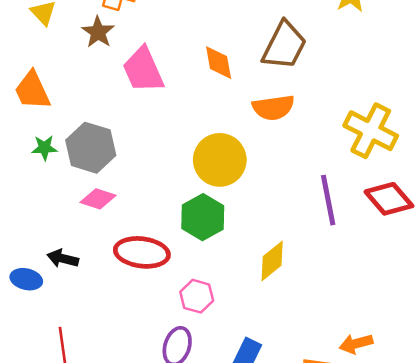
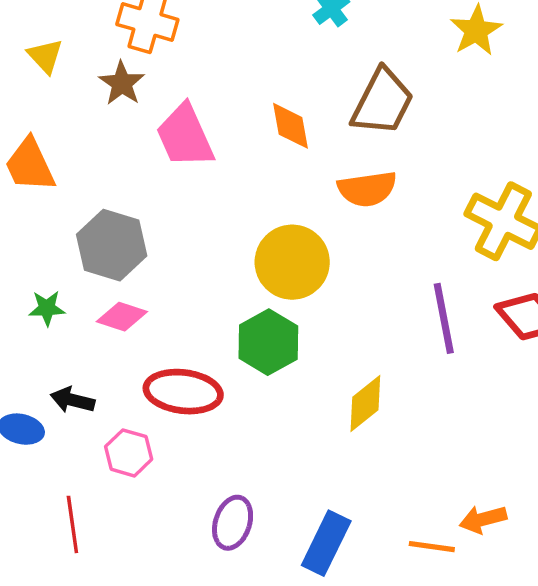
green star: (45, 148) -> (47, 308), moved
pink hexagon: (197, 296) -> (129, 453), moved

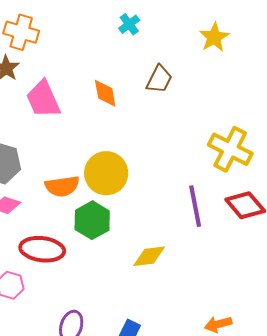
brown trapezoid: (382, 102) -> (159, 79), size x0.7
orange semicircle: (367, 189) -> (62, 186), moved
yellow diamond: (365, 403) -> (149, 256), turned 32

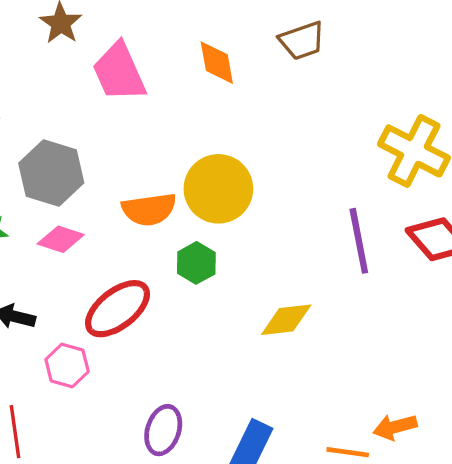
brown trapezoid: (159, 79) -> (302, 41), turned 44
green hexagon: (92, 220) -> (196, 263), size x0.7
red ellipse: (42, 249) -> (118, 309), turned -45

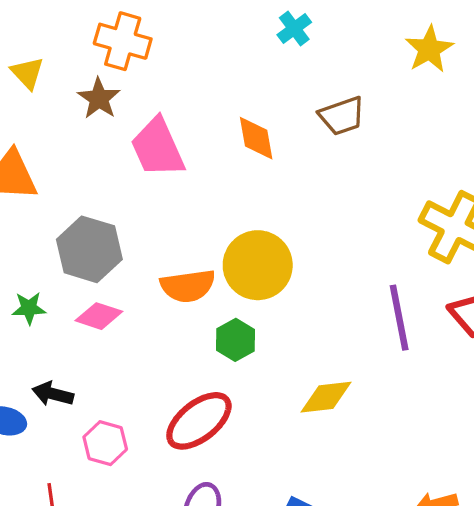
red ellipse: (118, 309) -> (199, 421), moved

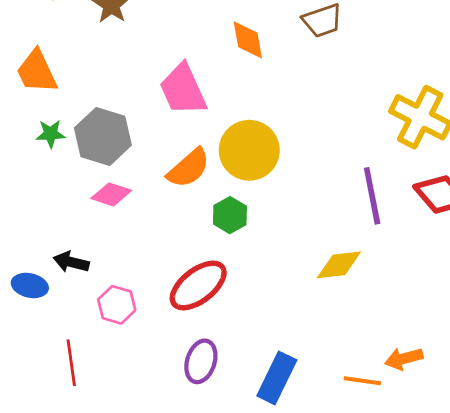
pink trapezoid: (158, 148) -> (183, 90), moved
orange semicircle: (188, 286) -> (189, 168), turned -33
green star: (29, 308) -> (51, 134), moved
yellow diamond: (326, 397) -> (339, 265), moved

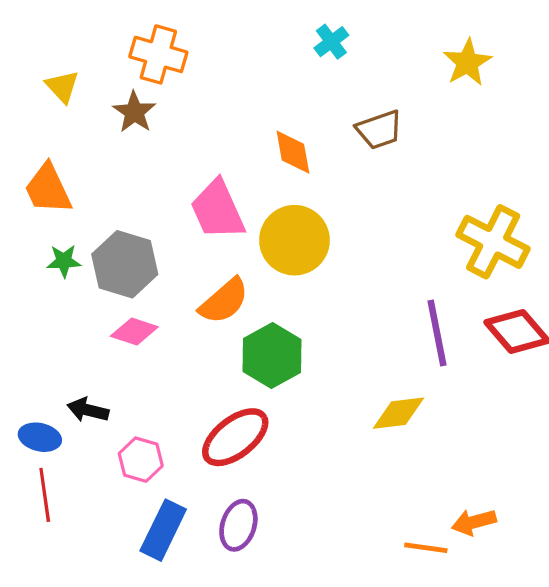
yellow circle: (249, 150) -> (294, 240), moved
green hexagon: (230, 215) -> (272, 356), size x1.5
red line: (71, 363) -> (45, 495), moved
blue rectangle: (277, 378) -> (163, 530), moved

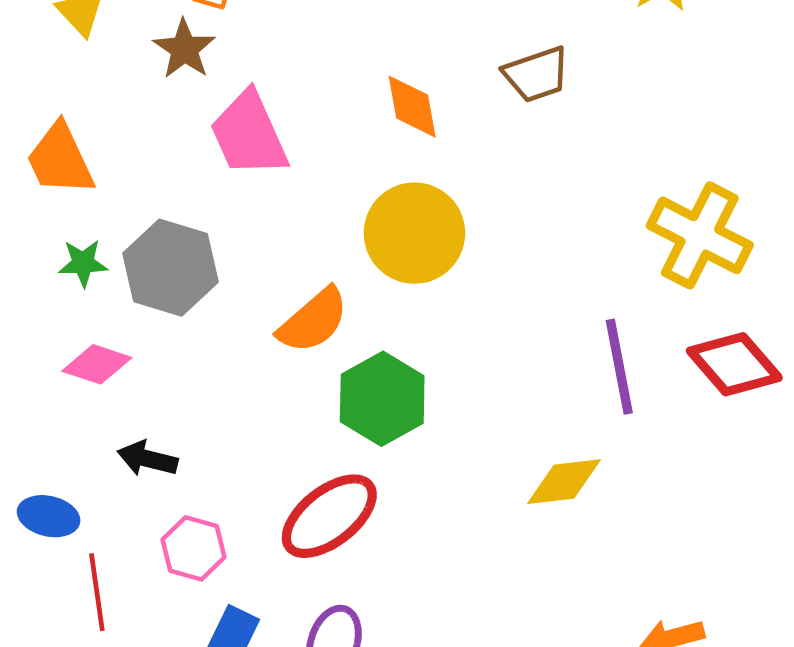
pink trapezoid: (218, 210) -> (249, 134), moved
pink diamond: (134, 331) -> (97, 364), moved
black arrow: (88, 410) -> (148, 459), moved
red line: (45, 495) -> (97, 592), moved

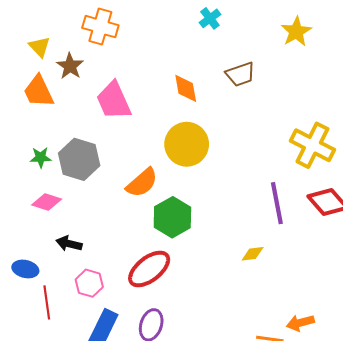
brown star: (184, 49) -> (70, 66), moved
orange trapezoid: (60, 159) -> (39, 91), moved
yellow diamond: (564, 482) -> (253, 254), size x0.7

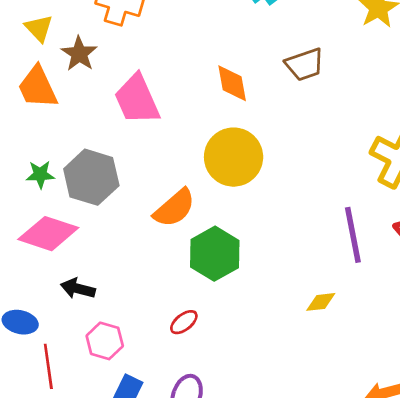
pink diamond: (47, 202) -> (48, 234), size x1.5
red ellipse: (149, 269) -> (184, 322), size x0.5

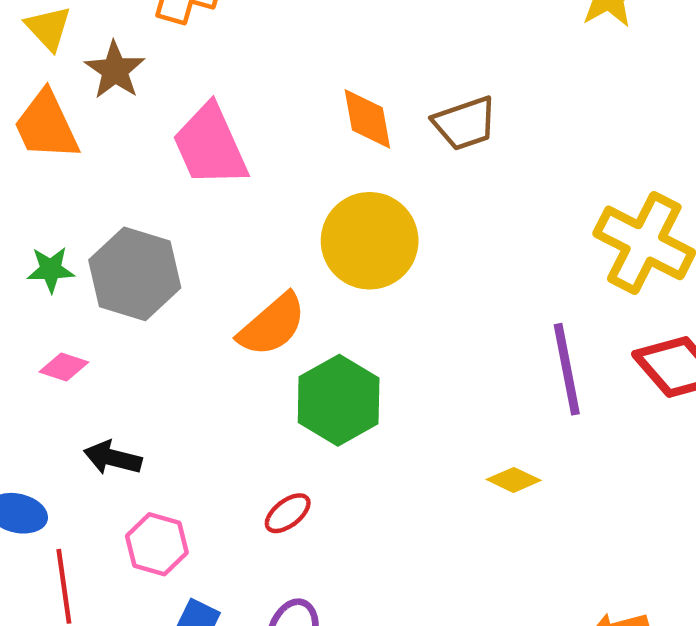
brown trapezoid: (305, 64) -> (465, 123), moved
pink diamond: (48, 234) -> (64, 367), size x0.5
yellow diamond: (321, 302) -> (514, 480), turned 32

